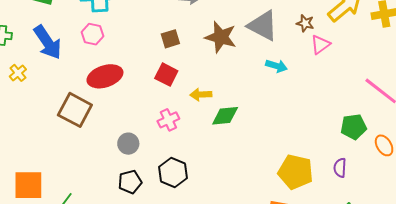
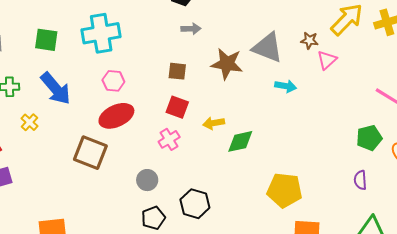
pink hexagon: (93, 34) -> (113, 81), moved
brown square: (170, 39) -> (177, 71), turned 30
pink cross: (168, 120) -> (169, 139), moved
yellow pentagon: (295, 172) -> (285, 190), moved

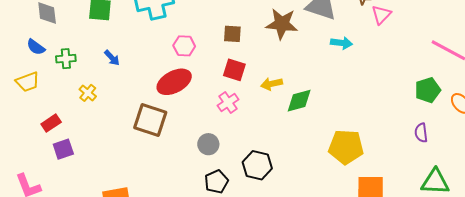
pink hexagon: (113, 81) -> (184, 46), moved
blue arrow: (56, 89) -> (112, 58), size x0.5

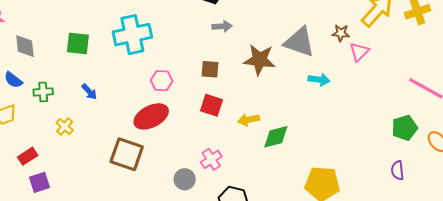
pink cross: (228, 102) -> (211, 159), moved

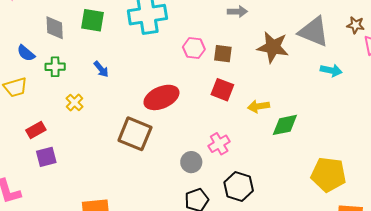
gray diamond: (25, 46) -> (55, 28), moved
pink hexagon: (162, 81) -> (194, 48), moved

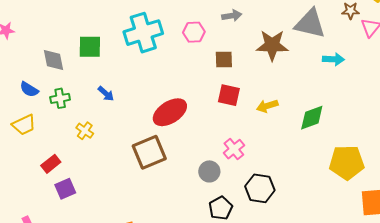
pink hexagon: (194, 48) -> (194, 32), moved
green diamond: (285, 125) -> (312, 118), moved
brown square: (135, 134) -> (149, 152), turned -36

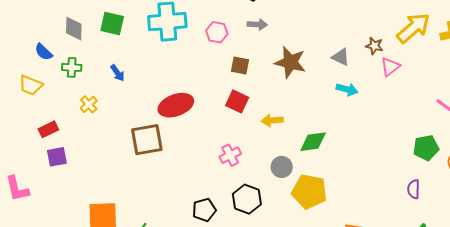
gray triangle: (310, 24) -> (341, 57), moved, size x0.6
yellow trapezoid: (24, 125) -> (31, 85), turned 35
yellow pentagon: (347, 162) -> (309, 192), moved
gray circle: (209, 171) -> (282, 167), moved

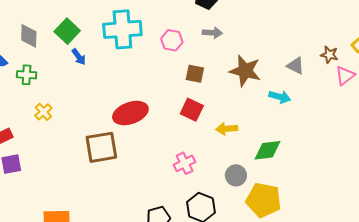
green square: (112, 24) -> (67, 31), turned 30
blue arrow: (117, 73) -> (79, 57), moved
cyan arrow: (347, 89) -> (280, 97), moved

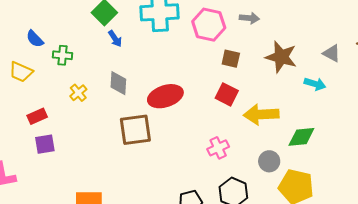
gray diamond: (29, 36) -> (118, 83), moved
pink hexagon: (172, 40) -> (209, 25), size x1.5
yellow arrow: (227, 129) -> (261, 114), size x1.6

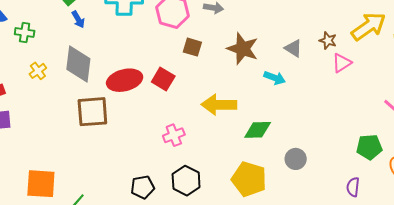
gray diamond: (118, 83) -> (78, 64), size x1.5
red square: (227, 94) -> (163, 79), moved
gray circle: (269, 161) -> (296, 159), moved

